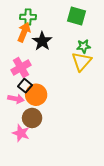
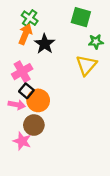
green cross: (28, 17) -> (30, 18), turned 35
green star: (84, 46) -> (96, 42), moved

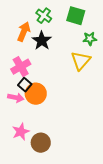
green cross: (30, 18) -> (44, 16), moved
brown circle: (34, 125) -> (41, 143), moved
pink star: (22, 141) -> (21, 132), turned 30

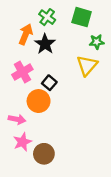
black square: (25, 85) -> (49, 83), moved
pink arrow: (16, 98) -> (17, 119), moved

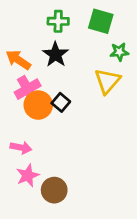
green cross: (47, 17) -> (58, 21), turned -35
orange arrow: (26, 34) -> (18, 60), moved, turned -78
orange circle: (39, 101) -> (38, 105), moved

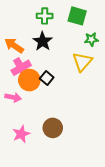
pink arrow: (21, 148) -> (13, 97), moved
brown circle: (54, 190) -> (53, 128), moved

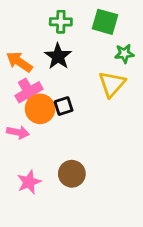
black square: (47, 78) -> (64, 106), turned 32

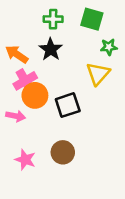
black square: (64, 106) -> (68, 105), moved, size x1.5
pink star: (29, 182) -> (25, 160), turned -30

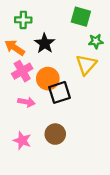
green cross: (53, 19) -> (23, 20), moved
orange circle: (35, 95) -> (48, 79), moved
pink arrow: (16, 116) -> (26, 102), moved

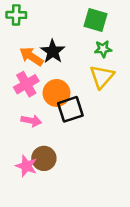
green cross: (23, 20) -> (16, 15), moved
green star: (96, 41) -> (103, 49), moved
orange arrow: (15, 48) -> (31, 56), moved
brown circle: (55, 134) -> (44, 158), moved

